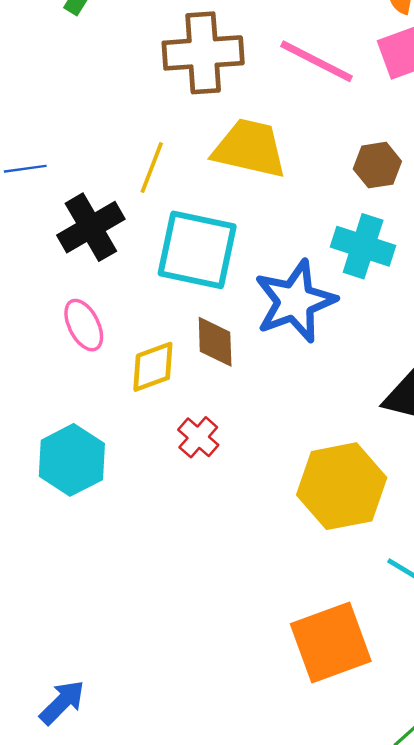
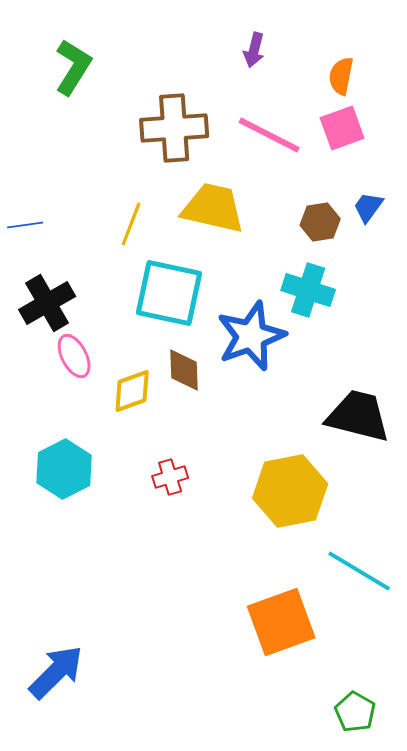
black cross: (91, 227) -> (47, 303), moved
red cross: (198, 437) -> (170, 477), moved, turned 32
blue arrow: (62, 702) -> (56, 672), size x1.4

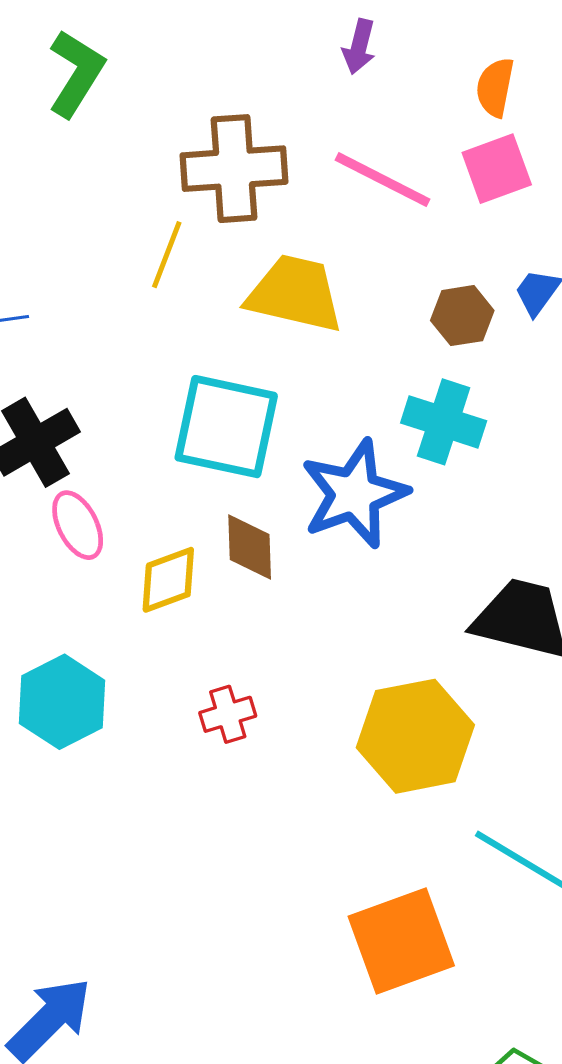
yellow line: (131, 224) -> (167, 255), moved

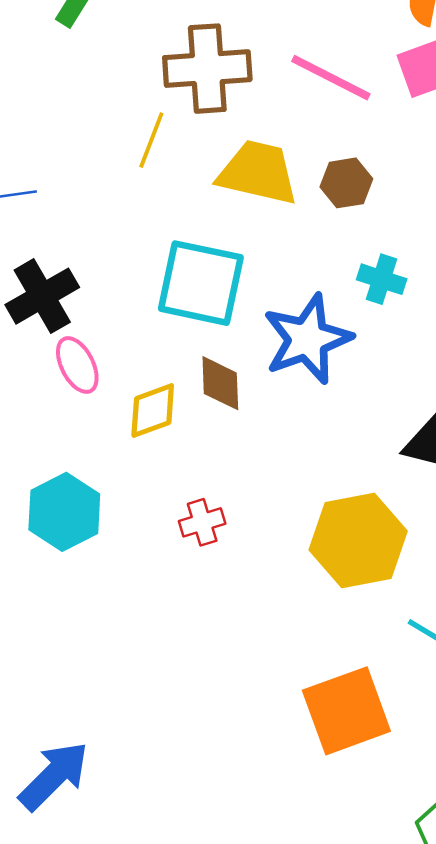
brown hexagon: (462, 316) -> (346, 183), moved
cyan cross: (444, 422) -> (382, 279), size x0.7

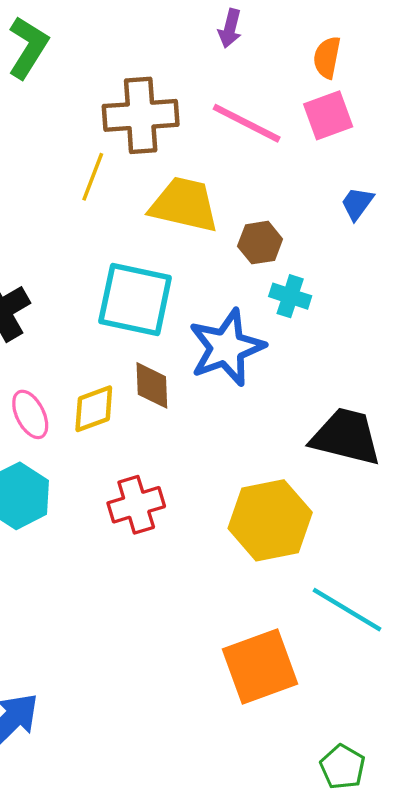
brown hexagon: (346, 183) -> (260, 243), moved
pink ellipse: (77, 365) -> (30, 414), moved
red cross: (202, 522) -> (136, 505), size x1.4

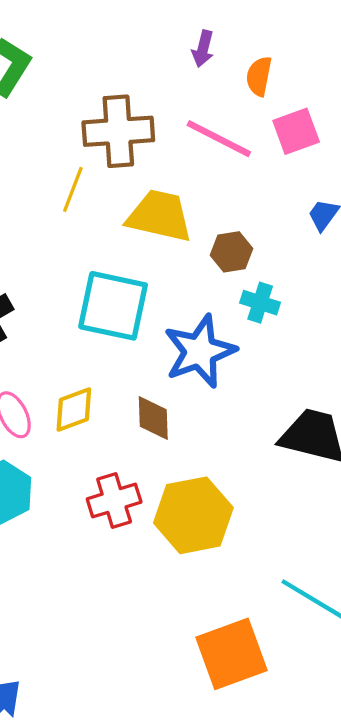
orange semicircle: (327, 57) -> (259, 76), moved
brown diamond: (152, 385) -> (153, 418), moved
yellow hexagon: (270, 520) -> (193, 515), moved

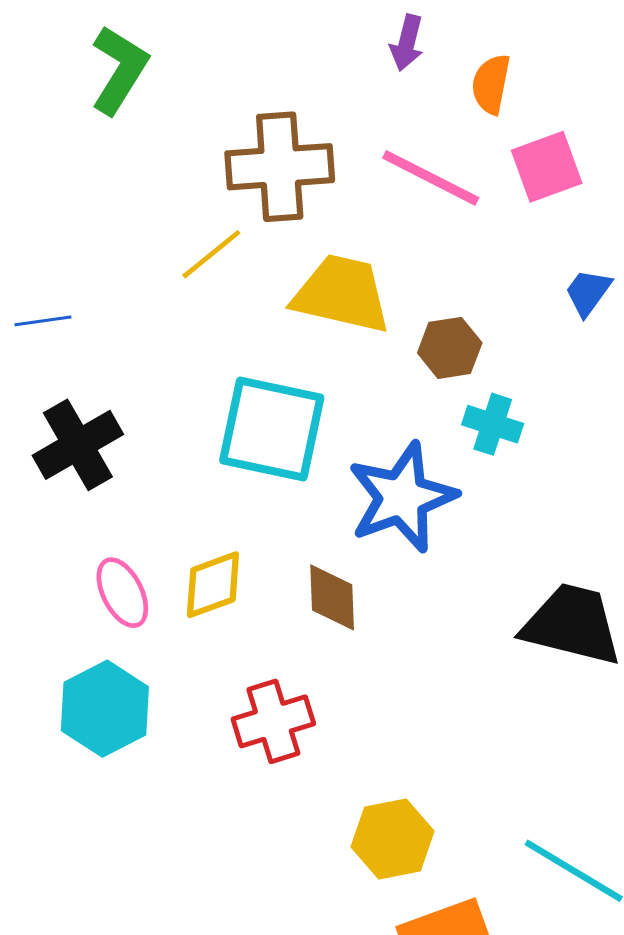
yellow line: (73, 189) -> (211, 254), turned 30
yellow hexagon: (193, 515) -> (393, 839), moved, size x0.7

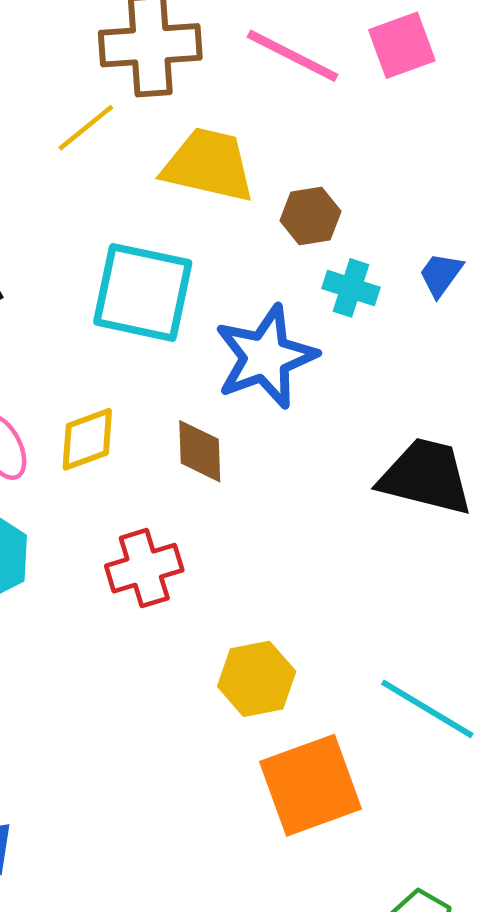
blue trapezoid: (588, 292) -> (441, 274), moved

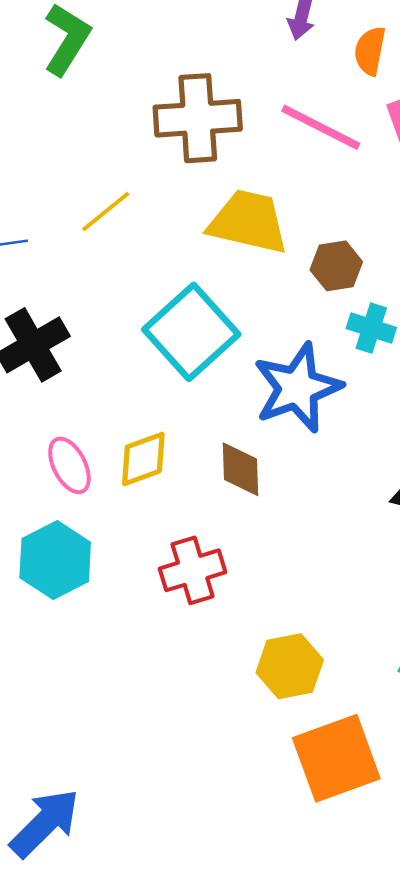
yellow line: (86, 128) -> (106, 211), moved
cyan square: (143, 292) -> (191, 332), turned 36

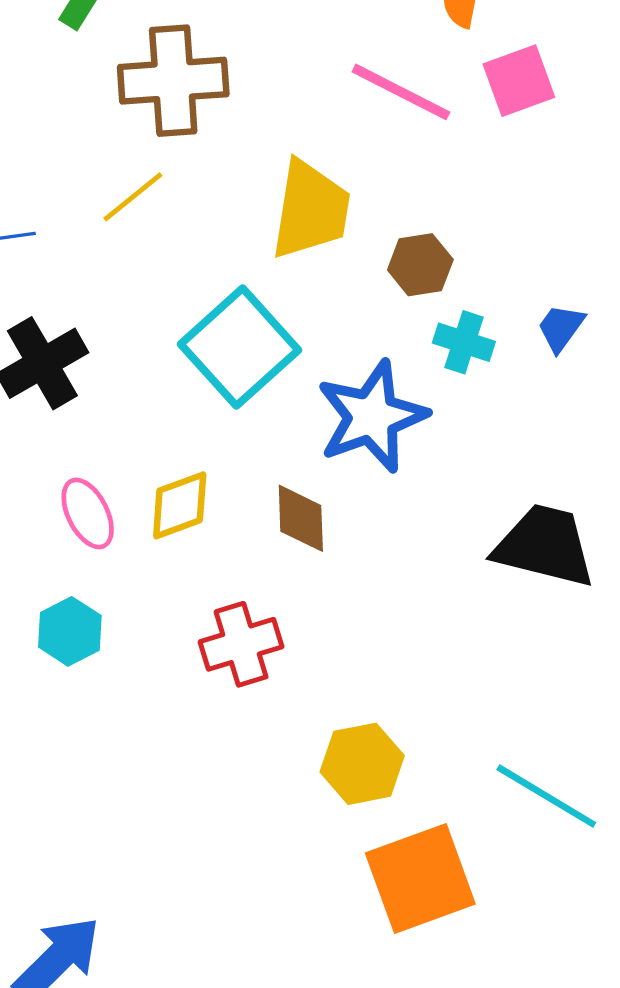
brown cross: (198, 118) -> (173, 81), moved
yellow trapezoid: (248, 222) -> (311, 210), turned 86
cyan hexagon: (55, 560) -> (70, 631), size x0.7

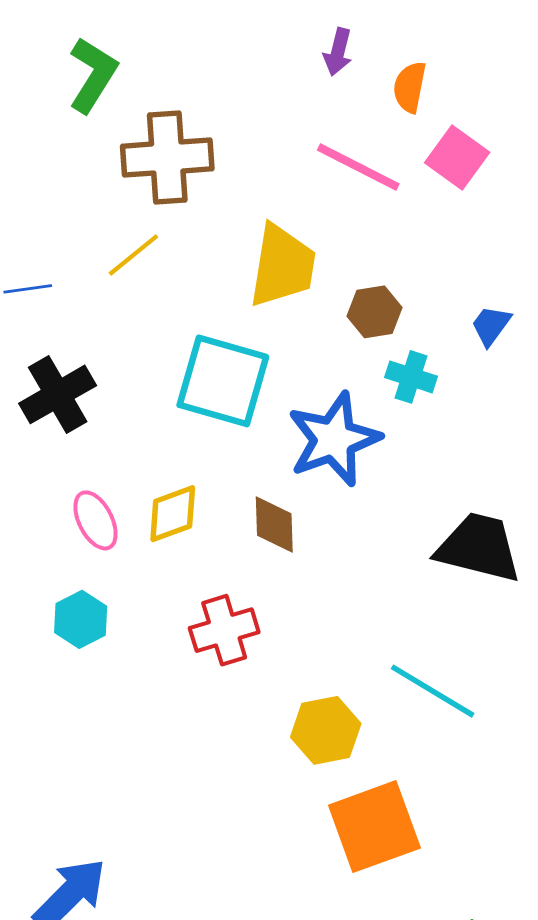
pink square: (519, 81) -> (457, 157), turned -34
blue trapezoid: (561, 328) -> (491, 325), moved
cyan square: (239, 347) -> (223, 381), turned -32
cyan line: (546, 796) -> (433, 691), moved

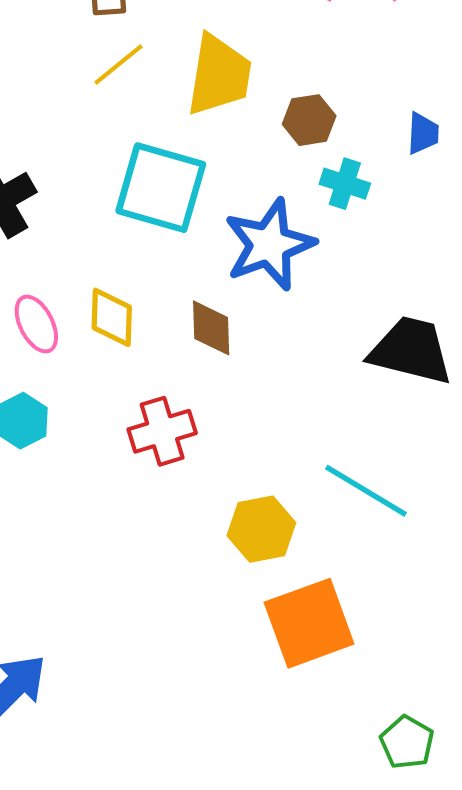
yellow line: (133, 255) -> (118, 64), moved
blue trapezoid: (491, 325) -> (423, 133), turned 147
yellow diamond: (173, 514) -> (112, 317), turned -68

